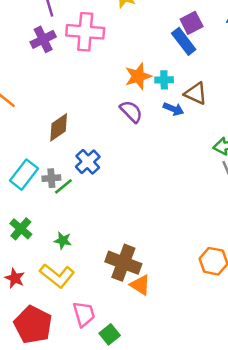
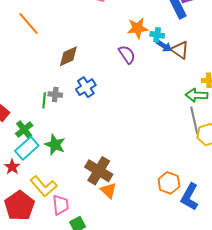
blue arrow: (174, 109) -> (164, 46), moved
cyan rectangle: (24, 175) -> (27, 148), moved
green line: (63, 186) -> (44, 100), moved, turned -56
green star: (63, 241) -> (55, 145), size x1.5
yellow L-shape: (57, 276) -> (43, 186), moved

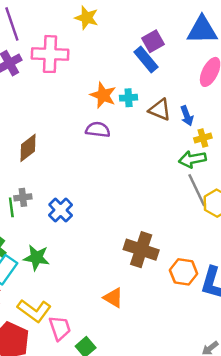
orange star: (138, 28) -> (103, 95), turned -30
blue arrow: (164, 46) -> (187, 116), moved, turned 49
purple semicircle: (127, 55) -> (98, 130), turned -36
blue cross: (86, 87) -> (61, 210), moved
brown cross: (99, 171) -> (141, 250), moved

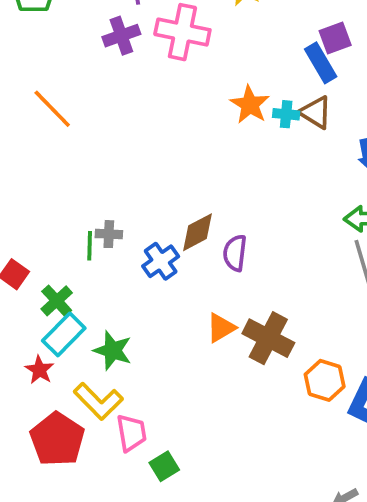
brown triangle: (160, 110) -> (316, 112), moved
purple semicircle: (98, 130) -> (235, 253), moved, turned -100
brown diamond: (28, 148) -> (198, 232), moved
green star: (36, 258) -> (113, 350), moved
orange triangle: (113, 298) -> (221, 328), moved, turned 50

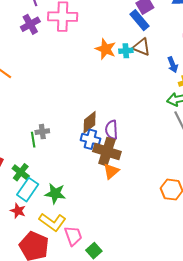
blue cross: (161, 261) -> (90, 139), moved, turned -30
brown cross: (268, 338) -> (107, 152), moved

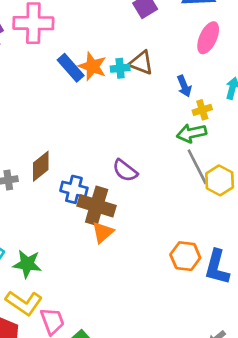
blue rectangle: (139, 20) -> (71, 68), moved
brown diamond: (90, 122) -> (41, 166), moved
purple semicircle: (112, 130) -> (125, 171), moved, turned -48

